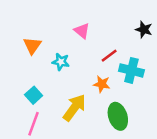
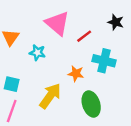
pink triangle: (82, 31) -> (57, 23), size x1.6
red line: (109, 56) -> (84, 36), moved
cyan square: (34, 95) -> (12, 84), turned -35

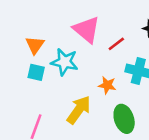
cyan star: (37, 53) -> (65, 62), size x1.5
cyan square: (12, 84) -> (36, 72), moved

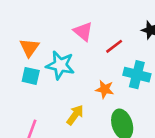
pink triangle: (87, 30) -> (83, 31), size x0.7
yellow arrow: (79, 110) -> (75, 115), size x0.7

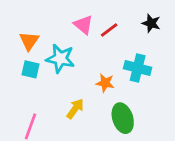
red line: (114, 46) -> (109, 30), moved

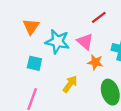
pink triangle: (83, 25) -> (85, 42), moved
cyan square: (31, 69) -> (34, 63), moved

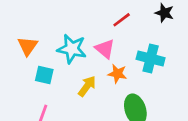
orange triangle: (31, 27) -> (28, 46), moved
yellow arrow: (70, 84) -> (87, 86), moved

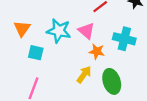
yellow arrow: (87, 86) -> (84, 74), moved

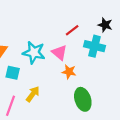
cyan cross: (124, 39) -> (94, 46), moved
yellow arrow: (84, 74) -> (33, 94), moved

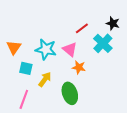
cyan cross: (94, 46) -> (103, 43), turned 30
yellow arrow: (33, 94) -> (45, 79), moved
green ellipse: (83, 99) -> (70, 93), moved

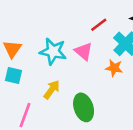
orange star: (79, 67) -> (114, 68), moved
cyan square: (26, 68) -> (14, 76), moved

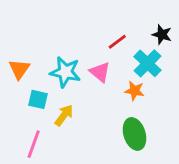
cyan square: (14, 76) -> (38, 99), moved
green ellipse: (84, 107) -> (135, 134), moved

